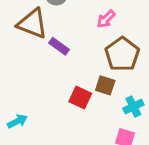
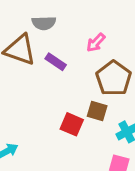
purple rectangle: (59, 46) -> (56, 62), moved

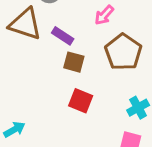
brown square: (97, 111) -> (74, 62), moved

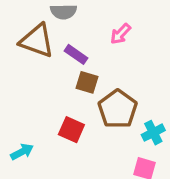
brown pentagon: (123, 52) -> (118, 109), moved
red square: (81, 101) -> (71, 130), moved

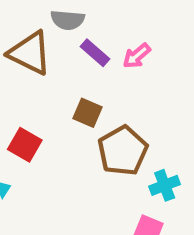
purple rectangle: (76, 54) -> (95, 53), moved
red square: (71, 130) -> (25, 145), moved

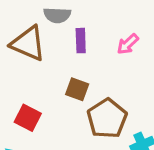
purple rectangle: (95, 53) -> (81, 41), turned 50
pink arrow: (137, 56) -> (128, 44), moved

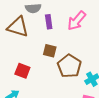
pink arrow: (128, 44) -> (77, 21), size x1.5

